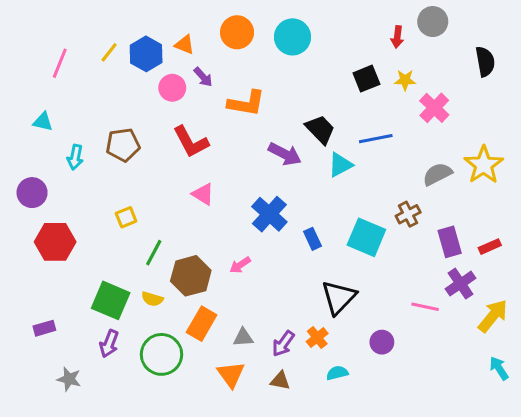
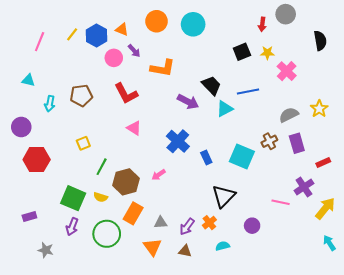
yellow star: (484, 165) -> (319, 109), size x0.7
purple rectangle: (450, 242) -> (297, 143), moved

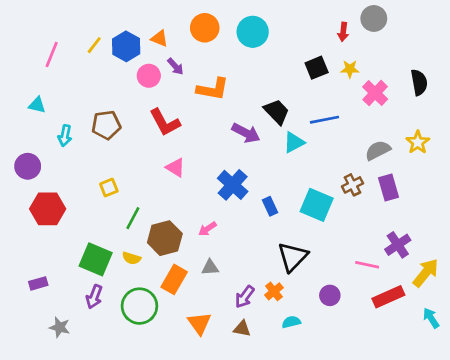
black semicircle: (320, 41) -> (419, 82), moved
red rectangle: (323, 163) -> (388, 297), moved, size x1.6
gray triangle: (161, 223) -> (210, 267), moved

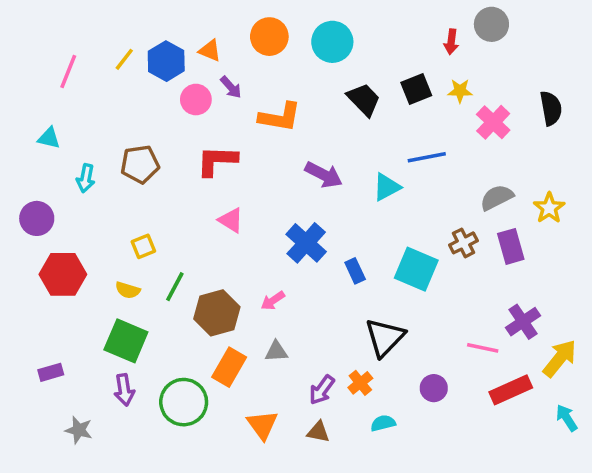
black trapezoid: (277, 112) -> (364, 100), moved
red L-shape: (165, 122) -> (217, 161), turned 120
yellow star: (418, 142) -> (549, 208), moved
yellow semicircle: (131, 258) -> (128, 290), moved
purple arrow: (94, 297) -> (124, 390), turned -30

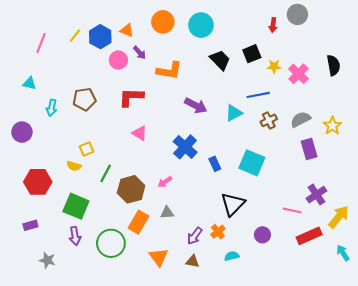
yellow star: (460, 91) -> (274, 66), moved
brown cross: (463, 243) -> (269, 120), moved
red hexagon: (63, 274) -> (38, 182), moved
yellow semicircle: (128, 290) -> (74, 166), moved

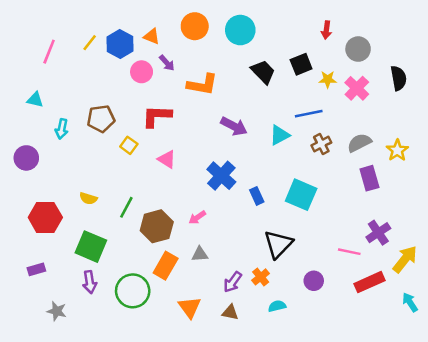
gray circle: (297, 14) -> (358, 49), moved
yellow square: (87, 149) -> (129, 145), moved, turned -32

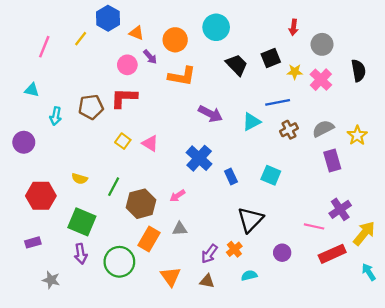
orange circle: (195, 26) -> (175, 40), moved
blue hexagon: (120, 44) -> (108, 18), moved
red L-shape: (157, 116) -> (124, 98), moved
yellow square: (129, 145) -> (123, 141), moved
cyan square: (301, 195) -> (271, 175), size x0.7

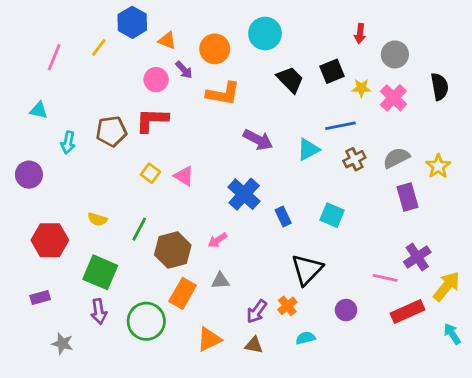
orange triangle: (171, 277) -> (209, 339), turned 40

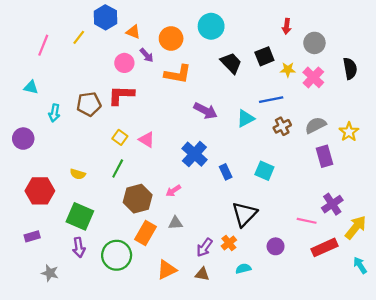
green line: (139, 229) -> (118, 169), moved

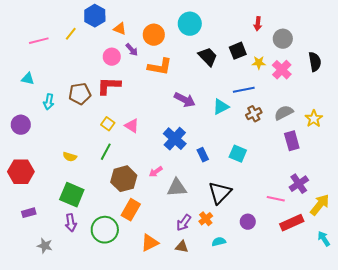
pink line: (43, 45) -> (39, 41), turned 54
red hexagon: (40, 191) -> (21, 172), moved
gray triangle: (176, 223) -> (177, 188), moved, size x1.5

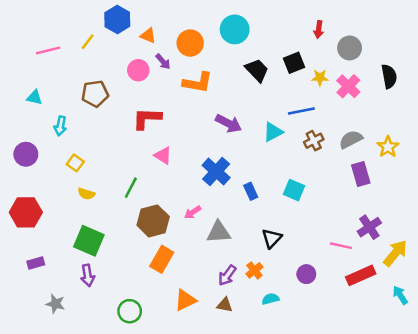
red L-shape: (109, 86) -> (147, 118), moved
brown pentagon: (80, 94) -> (95, 94), moved
yellow square: (108, 124) -> (75, 163), moved
black triangle: (220, 193) -> (272, 238), size x0.7
green circle: (105, 230) -> (130, 311), moved, size x0.7

